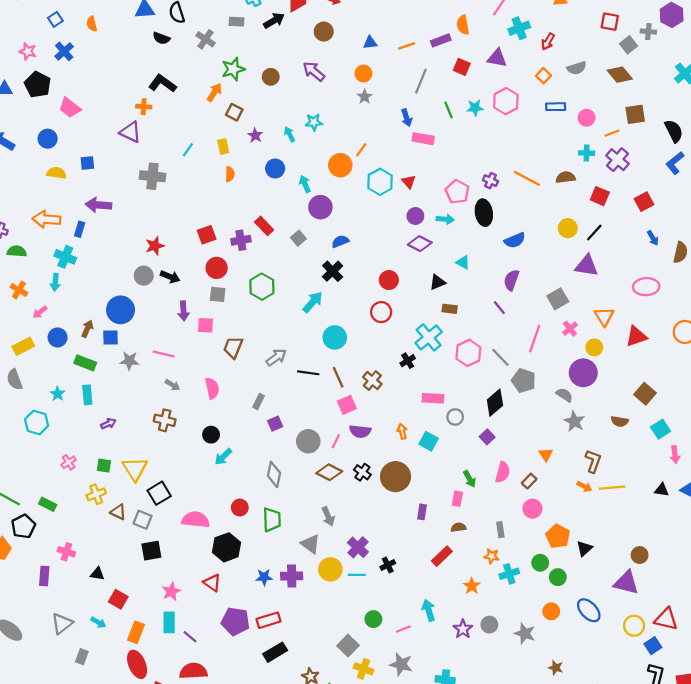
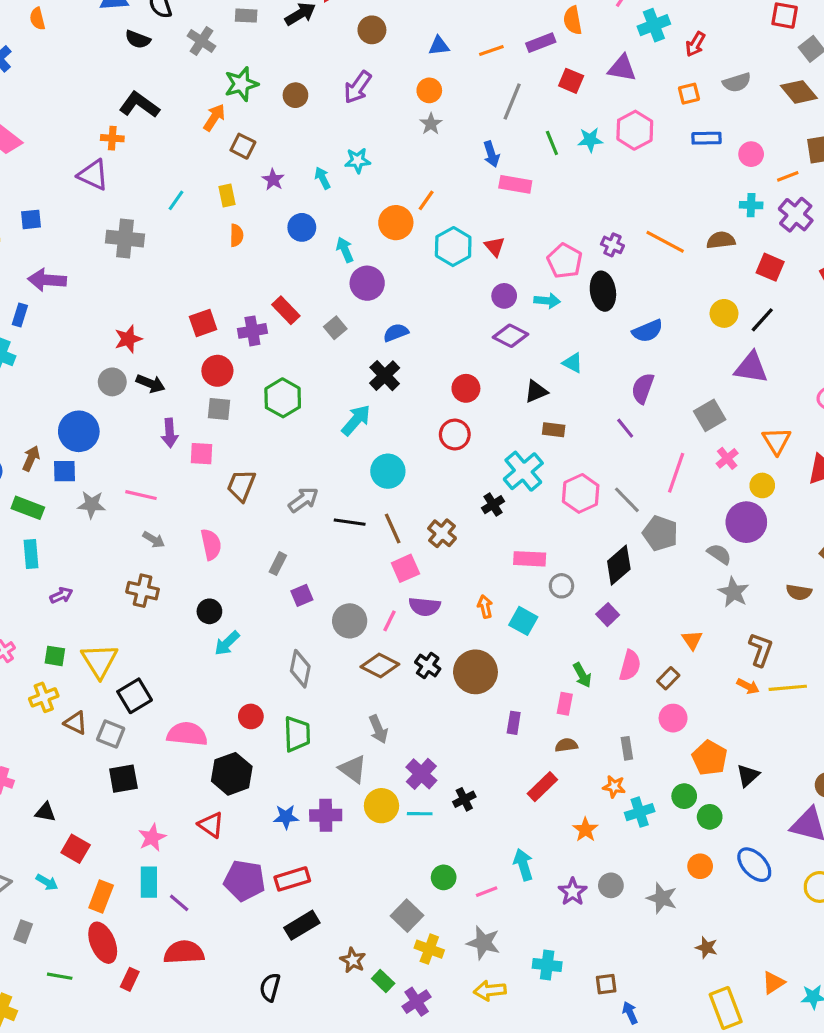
purple arrow: (314, 71) -> (358, 87), turned -95
orange square: (543, 76) -> (689, 94), turned 32

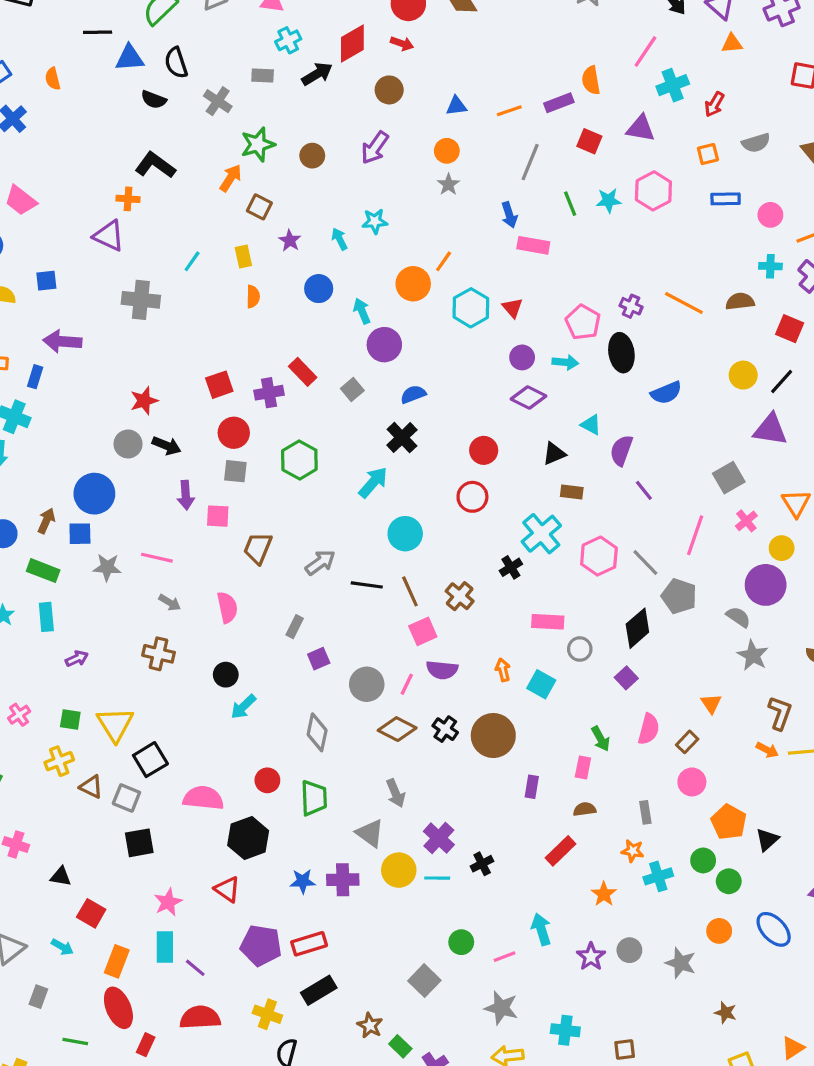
purple semicircle: (643, 388) -> (621, 450), moved
yellow cross: (429, 949) -> (267, 1014), moved

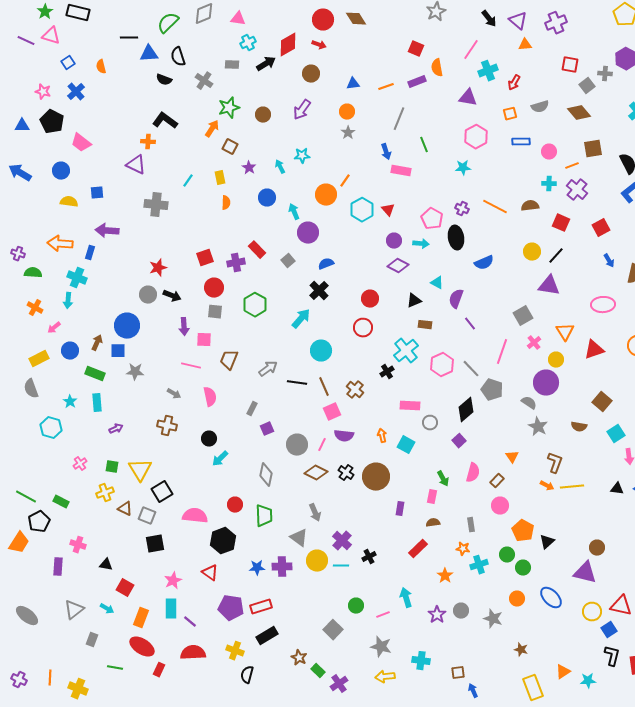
red square: (589, 141) -> (416, 49), moved
cyan star: (609, 200) -> (463, 168), moved
pink line: (157, 558) -> (191, 366), moved
red ellipse: (118, 1008) -> (142, 647), turned -35

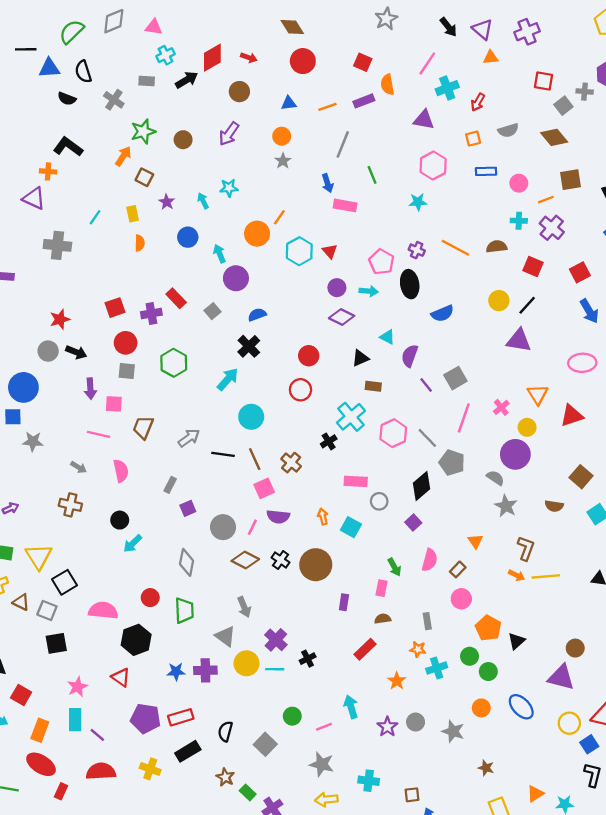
red circle: (323, 20) -> (303, 61), moved
blue arrow: (609, 261) -> (589, 311), size x1.5
gray square: (523, 316) -> (455, 378), moved
black semicircle: (247, 675) -> (225, 731), moved

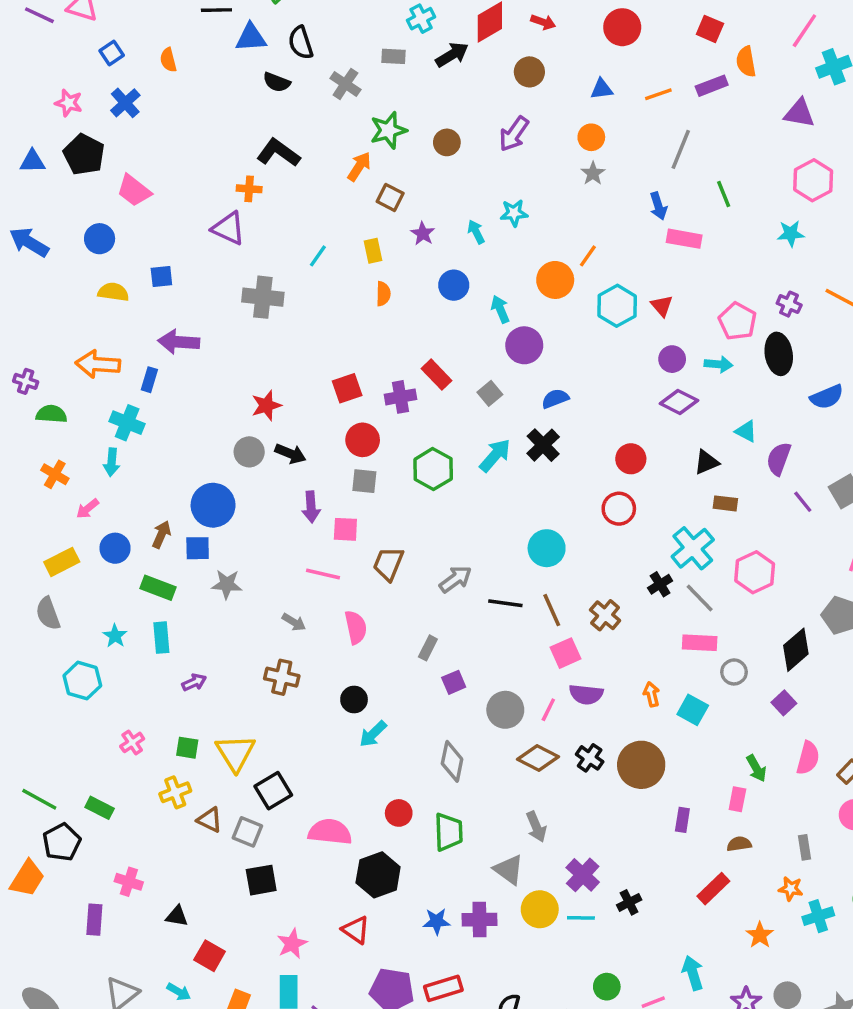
cyan arrow: (228, 379) -> (495, 455), moved
gray line: (427, 438) -> (700, 598), moved

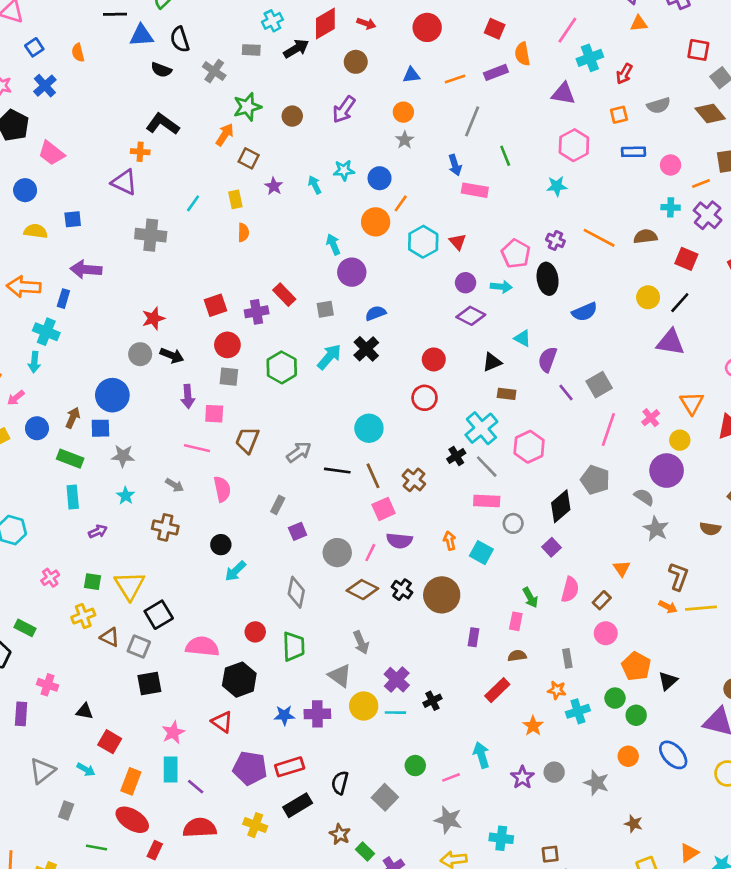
blue circle: (454, 285) -> (380, 178), moved
gray square: (490, 393) -> (325, 309), turned 30
cyan star: (115, 636) -> (126, 496), moved

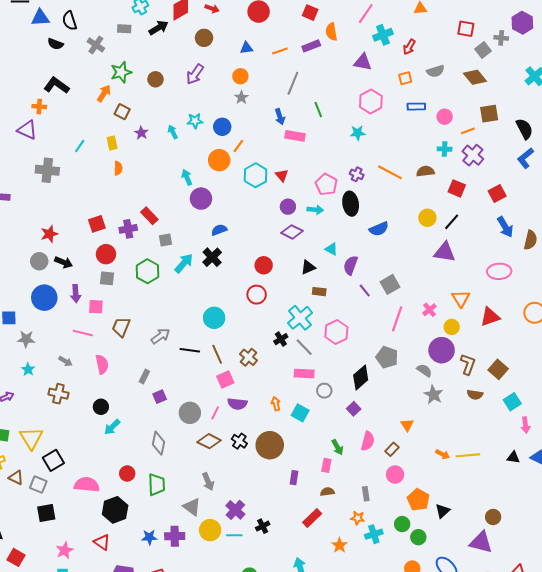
gray square: (325, 309) -> (166, 240), moved
blue circle: (112, 395) -> (44, 298), moved
brown L-shape: (678, 576) -> (468, 364), moved

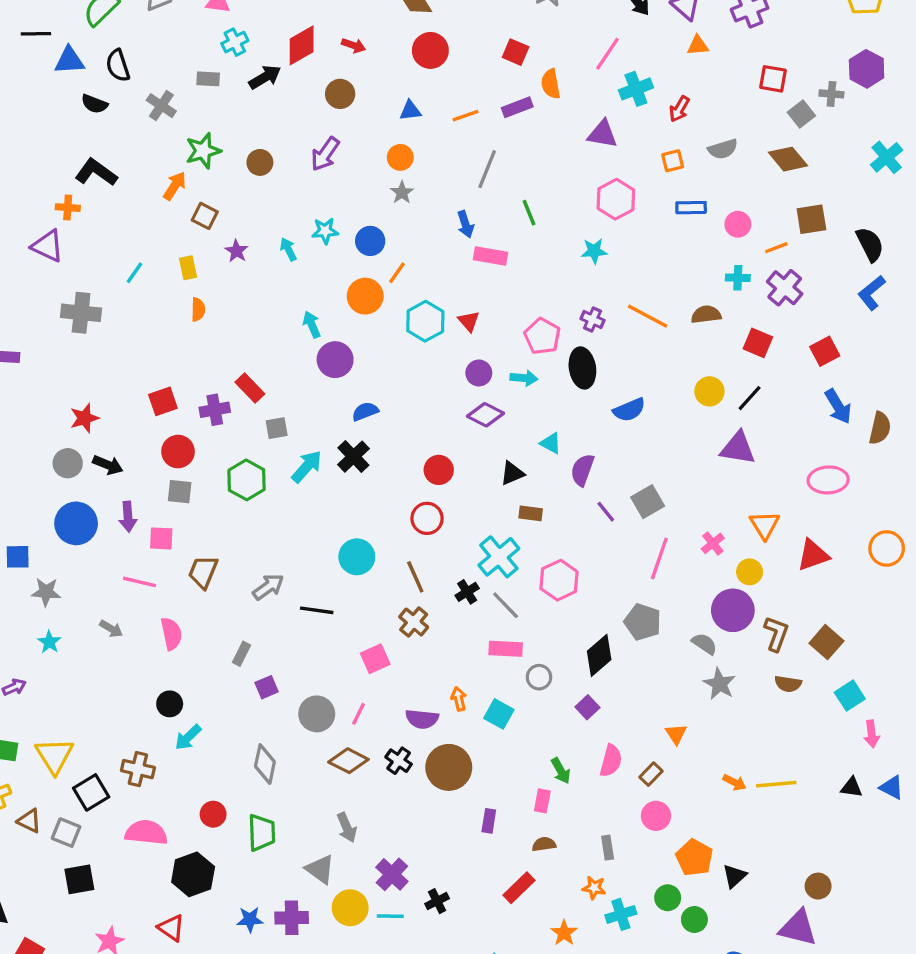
brown line: (217, 354) -> (415, 577), moved
brown cross: (58, 394) -> (138, 769), moved
purple semicircle: (237, 404) -> (422, 719), moved

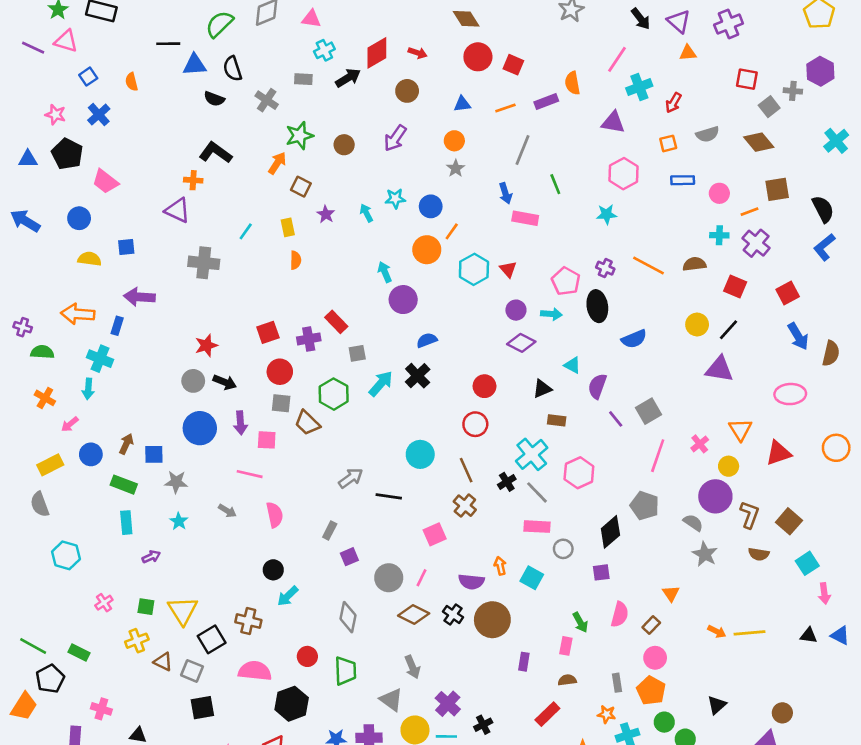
red square: (516, 52) -> (513, 65), moved
brown trapezoid: (203, 572) -> (307, 423), moved, turned -68
purple square: (587, 707) -> (601, 572), turned 36
orange pentagon: (694, 858) -> (651, 691), moved

